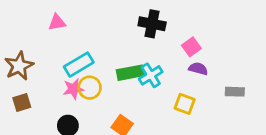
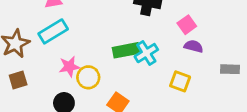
cyan rectangle: (79, 65) -> (53, 31), moved
yellow circle: (90, 88) -> (88, 77), moved

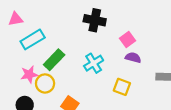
cyan rectangle: (53, 31) -> (33, 39), moved
green rectangle: (126, 50) -> (54, 60), moved, turned -35

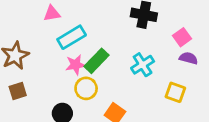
pink star: (29, 74) -> (76, 65), moved

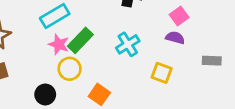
pink square: (182, 37) -> (179, 16), moved
pink star: (76, 65) -> (59, 44), turned 30

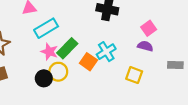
black circle: (45, 94) -> (44, 78), moved
orange square: (99, 94) -> (88, 62), moved

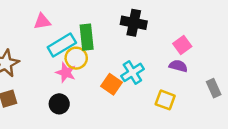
green rectangle: (67, 48) -> (87, 37), moved, turned -50
gray rectangle: (175, 65) -> (214, 88), turned 64
yellow circle: (58, 72) -> (76, 58), moved

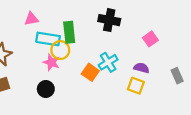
cyan rectangle: (62, 45) -> (48, 39), turned 40
purple semicircle: (178, 66) -> (141, 68), moved

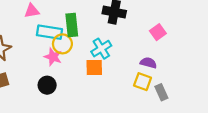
cyan cross: (108, 62) -> (101, 49), moved
orange square: (90, 72) -> (94, 67), turned -36
gray rectangle: (177, 76) -> (161, 92), moved

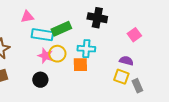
green rectangle: (72, 25) -> (61, 29), turned 72
yellow circle: (62, 44) -> (57, 54), moved
cyan cross: (101, 49) -> (86, 49), turned 36

